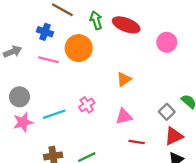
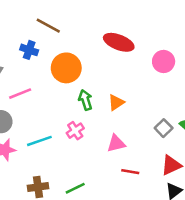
green arrow: (96, 20) -> (85, 100), moved
pink line: (48, 60) -> (20, 94), moved, turned -36
gray square: (167, 112) -> (164, 128), moved

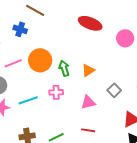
orange circle: (66, 68) -> (40, 60), moved
gray square: (164, 128) -> (114, 90), moved
pink cross: (75, 131) -> (56, 92), turned 32
red line: (130, 172) -> (88, 130), moved

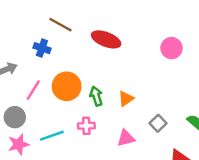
red ellipse: (90, 23) -> (106, 39), moved
pink circle: (125, 38) -> (171, 48), moved
pink line: (13, 63) -> (33, 90), turned -36

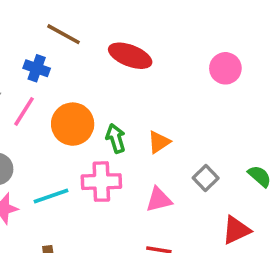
pink line: (33, 90) -> (24, 111), moved
pink cross: (86, 126) -> (101, 182), size x1.5

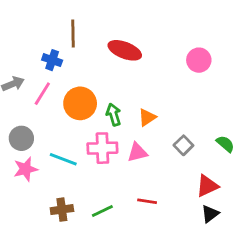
brown line: (64, 34) -> (73, 34), turned 60
cyan line: (51, 196) -> (63, 159), turned 40
pink triangle: (159, 200) -> (137, 152), moved

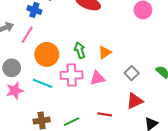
orange circle: (80, 103) -> (47, 54), moved
red triangle: (207, 186) -> (135, 101), moved

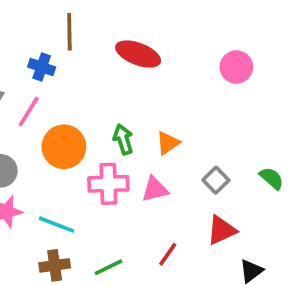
cyan line: (43, 83) -> (56, 225), moved
red line: (105, 114) -> (168, 254), turned -64

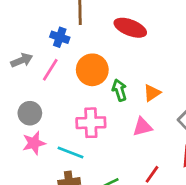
orange circle: (64, 147) -> (92, 70), moved
pink cross: (108, 184) -> (91, 123), moved

